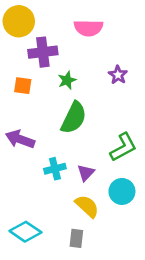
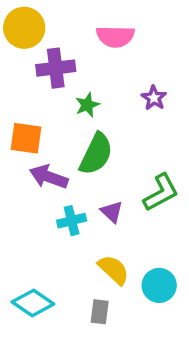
orange square: (23, 86) -> (26, 138), moved, size x1.4
purple arrow: (20, 139) -> (49, 177), moved
purple triangle: (86, 173) -> (112, 212), moved, turned -30
cyan circle: (122, 191) -> (159, 285), moved

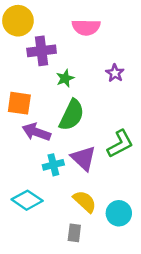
purple triangle: (112, 212) -> (83, 158), size x1.5
cyan diamond: (33, 303) -> (27, 200), moved

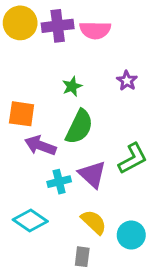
purple cross: (42, 51) -> (58, 26), moved

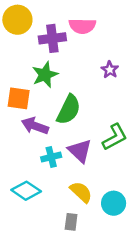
purple cross: (58, 26) -> (52, 38), moved
green star: (72, 86) -> (45, 75), moved, size x1.5

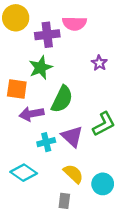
purple arrow: (35, 126) -> (31, 114), turned -30

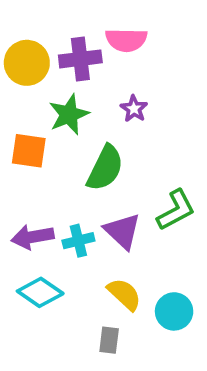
yellow circle: (16, 18) -> (27, 63), moved
purple star: (99, 63) -> (134, 109), moved
purple arrow: (31, 114) -> (33, 237), moved

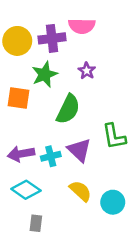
green L-shape: (176, 210) -> (114, 136), turned 108
gray rectangle: (109, 340) -> (36, 223), moved

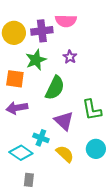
purple arrow: (21, 154) -> (17, 108), moved
cyan cross: (51, 156) -> (41, 138), moved, turned 35
cyan circle: (113, 202) -> (96, 149), moved

